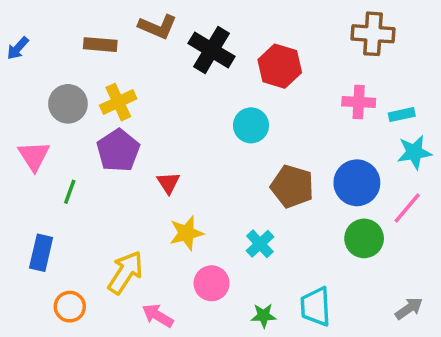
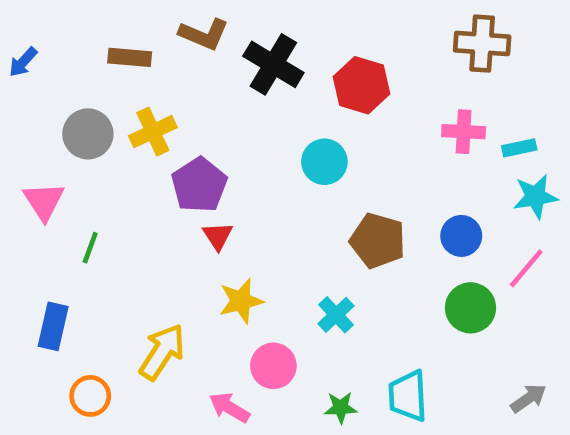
purple pentagon: (118, 150) -> (199, 185), moved
blue circle: (357, 183) -> (461, 236), size x0.7
pink arrow: (158, 316) -> (229, 408), moved

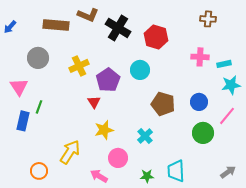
brown cross: (482, 44) -> (208, 19), size x0.7
brown rectangle: (130, 57) -> (56, 25), size x1.4
yellow cross: (153, 132) -> (79, 66), moved
purple pentagon: (199, 185) -> (108, 80), moved
blue rectangle: (53, 326) -> (23, 121), moved

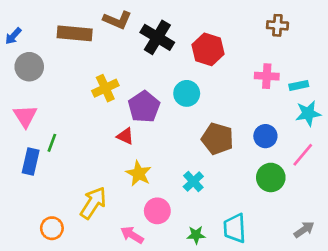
gray circle: (38, 58) -> (29, 67), moved
red triangle: (94, 102) -> (125, 136), turned -32
yellow star: (104, 130) -> (139, 173), turned -30

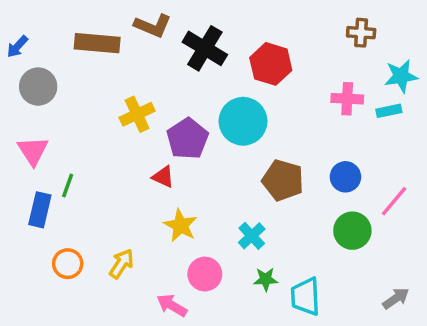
cyan circle: (187, 93) -> (243, 121), size x1.4
cyan star: (308, 113) -> (401, 76), moved
yellow arrow: (93, 203) -> (121, 264), size x0.7
orange circle: (52, 228) -> (68, 264), moved
green star: (196, 235) -> (266, 279), moved

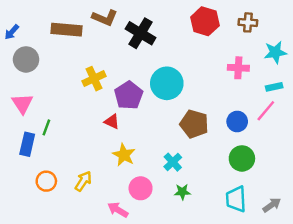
red hexagon: (271, 64) -> (205, 21), moved
cyan rectangle: (389, 111) -> (274, 87), moved
pink line: (394, 201) -> (266, 111), moved
cyan trapezoid: (306, 297) -> (236, 199), moved

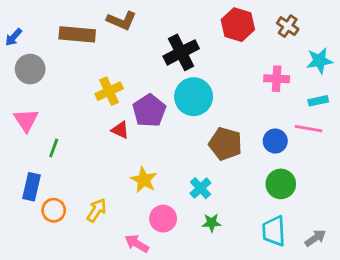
brown cross: (248, 22) -> (288, 26), turned 30
black cross: (141, 33) -> (181, 52), moved, turned 32
pink line: (266, 111) -> (308, 129), turned 60
red triangle: (112, 121) -> (120, 130), moved
blue rectangle: (27, 144) -> (32, 187), moved

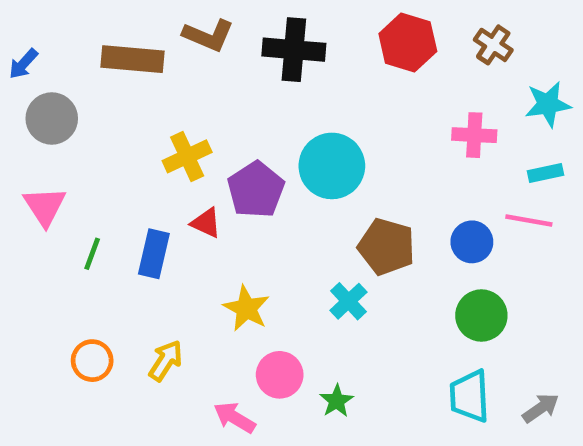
black cross: (181, 52) -> (294, 50), moved, turned 32
blue rectangle: (32, 187) -> (154, 254), moved
cyan cross: (200, 188) -> (348, 301), moved
green star: (212, 223) -> (337, 401), moved, turned -30

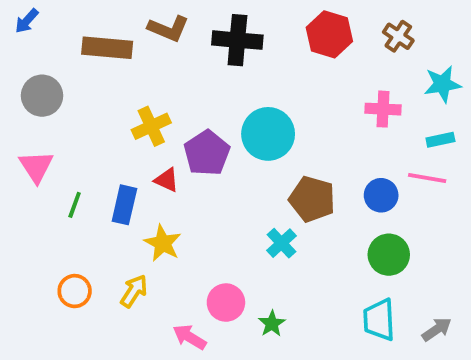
blue arrow: (23, 64) -> (27, 21), moved
yellow star: (246, 308) -> (163, 243), moved

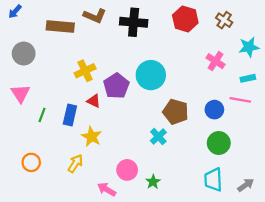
pink cross: (383, 109) -> (215, 61), turned 30
orange circle: (75, 291) -> (31, 162), moved

